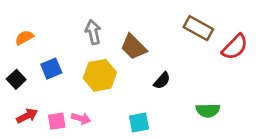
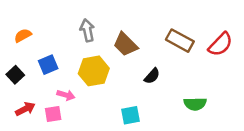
brown rectangle: (198, 28) -> (180, 41), moved
pink arrow: (81, 118) -> (66, 95), moved

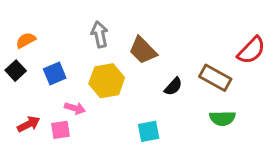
brown rectangle: (180, 41) -> (215, 78), moved
black square: (15, 75) -> (16, 71), moved

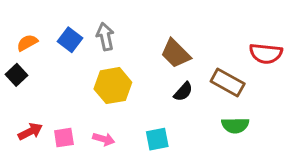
brown trapezoid: (143, 50) -> (176, 53), moved
red semicircle: (251, 50) -> (266, 53), turned 52
blue square: (55, 73) -> (70, 40), moved, turned -30
pink arrow: (75, 108) -> (104, 139), moved

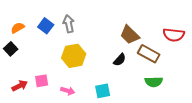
brown trapezoid: (176, 53) -> (130, 35), moved
pink square: (64, 138) -> (42, 81), moved

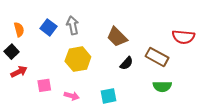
orange semicircle: (18, 28) -> (19, 30), turned 104
brown trapezoid: (130, 35) -> (117, 37), moved
red arrow: (20, 86) -> (19, 72), moved

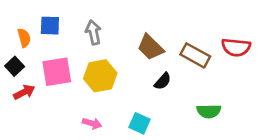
blue square: (48, 27) -> (50, 26), moved, turned -35
brown rectangle: (157, 57) -> (195, 55), moved
pink square: (44, 85) -> (57, 72), moved, size x1.6
cyan square: (109, 96) -> (140, 123), turned 35

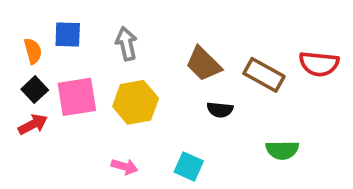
black square: (15, 66) -> (35, 90), moved
black semicircle: (163, 81) -> (220, 110), turned 54

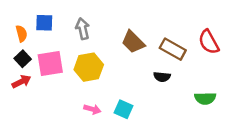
red semicircle: (319, 64) -> (209, 42), turned 55
black semicircle: (220, 110) -> (162, 77), moved
green semicircle: (282, 150) -> (205, 98), moved
pink arrow: (125, 167) -> (92, 109), moved

